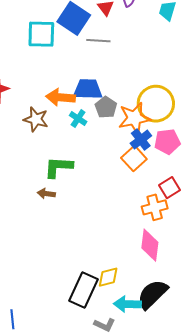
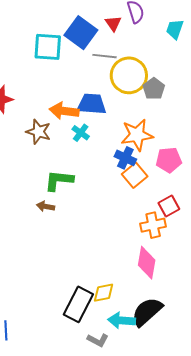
yellow circle: (156, 104) -> (129, 75), moved
gray pentagon: (106, 107) -> (154, 89), moved
blue cross: (141, 140) -> (125, 158), moved, turned -30

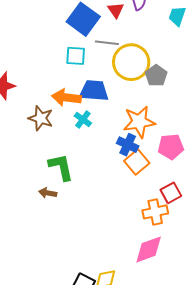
cyan square: (48, 47) -> (76, 56), moved, size x0.7
green L-shape: (59, 180) -> (61, 167), turned 72
pink diamond: (147, 263) -> (149, 249), turned 60

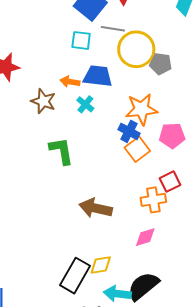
gray pentagon: (156, 76) -> (161, 64), turned -30
orange arrow: (66, 98) -> (70, 82), size x0.7
brown arrow: (48, 193) -> (96, 208), moved, size x1.8
pink diamond: (149, 249) -> (145, 237), size x0.7

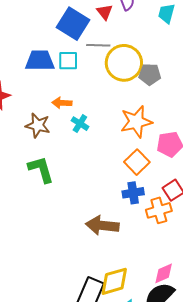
blue trapezoid: (98, 76) -> (40, 61), moved
blue cross: (129, 131) -> (133, 193), moved, turned -30
green L-shape: (61, 151) -> (41, 169), moved
pink diamond: (145, 237) -> (164, 273), moved
yellow diamond: (101, 265) -> (114, 281), size x1.4

